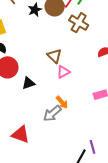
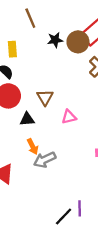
brown triangle: (54, 56) -> (45, 97), moved
orange arrow: (62, 102) -> (33, 147), moved

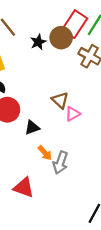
brown triangle: (45, 97) -> (60, 100), moved
gray arrow: (45, 160) -> (60, 163), turned -30

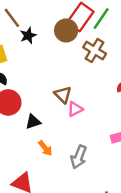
black star: (38, 42) -> (28, 35), moved
gray arrow: (60, 163) -> (79, 157), moved

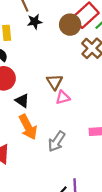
black triangle: (33, 122) -> (22, 101), turned 40
orange arrow: (45, 148) -> (28, 127), size x1.6

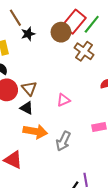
brown triangle: (55, 82) -> (29, 88), moved
orange arrow: (28, 127) -> (35, 131), turned -45

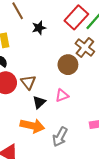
brown circle: (61, 32) -> (68, 65), moved
black star: (28, 34) -> (39, 28), moved
black triangle: (27, 108) -> (39, 102), moved, turned 48

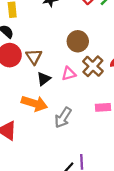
brown cross: (85, 48) -> (93, 66), moved

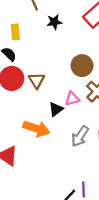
black triangle: (44, 79) -> (56, 109), moved
gray arrow: (63, 118) -> (80, 136), moved

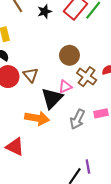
black star: (54, 22) -> (45, 11), moved
black triangle: (56, 109) -> (52, 98), size x1.6

